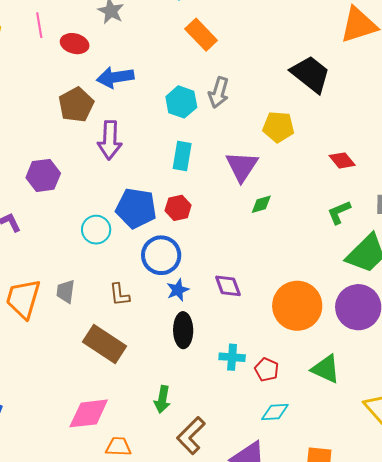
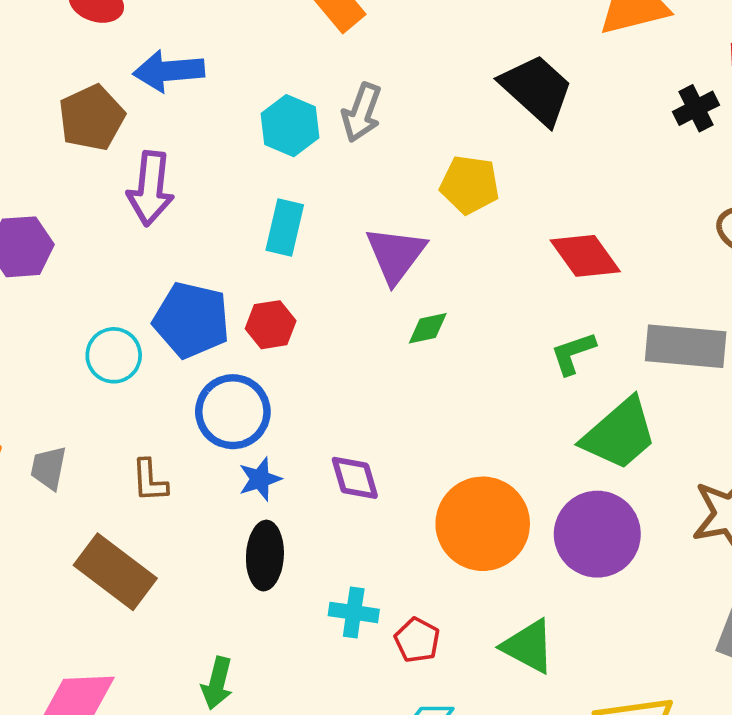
red diamond: (342, 160) -> (585, 256), size x1.4

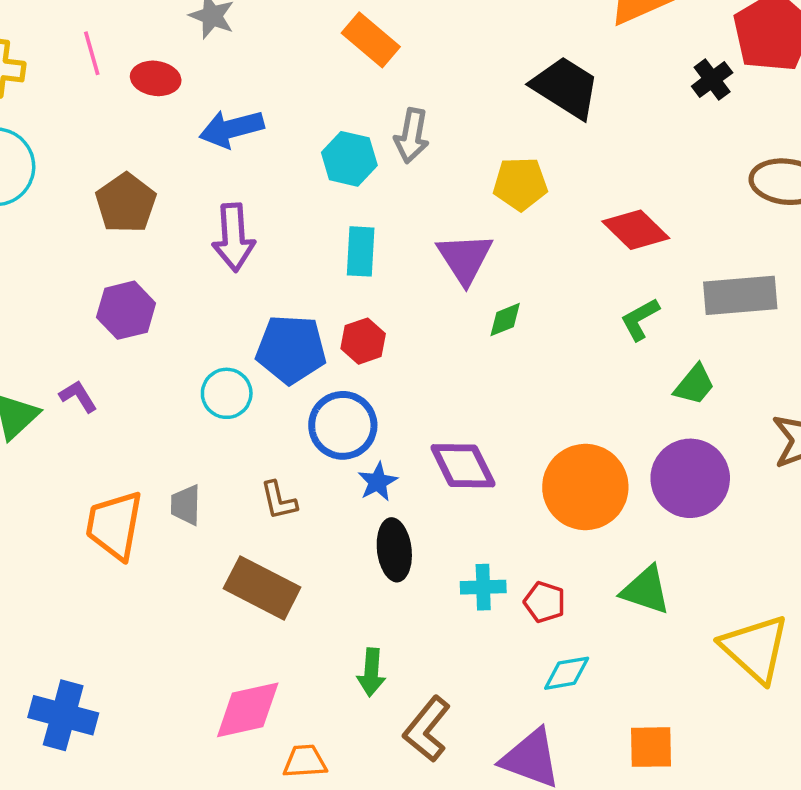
brown pentagon: (92, 118) -> (126, 203), moved
green trapezoid: (619, 434) -> (694, 385), size x0.6
purple diamond: (355, 478) -> (463, 466), size x1.4

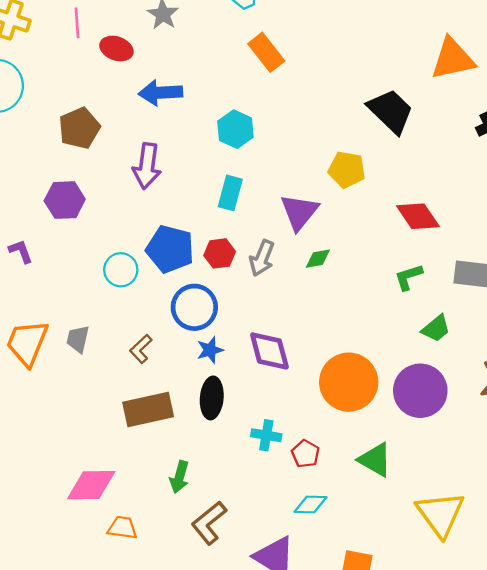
gray arrow: (412, 136) -> (262, 258), moved
brown L-shape: (279, 500) -> (141, 349), turned 48
brown rectangle: (262, 588) -> (148, 410), moved, turned -51

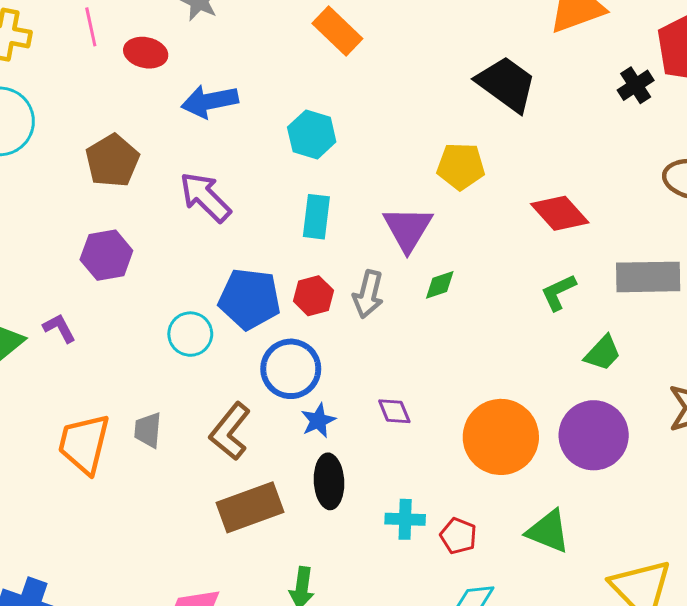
purple arrow: (147, 166) -> (205, 197), turned 135
brown L-shape: (141, 349) -> (230, 431), size x1.5
purple diamond: (269, 351) -> (394, 411), size x0.6

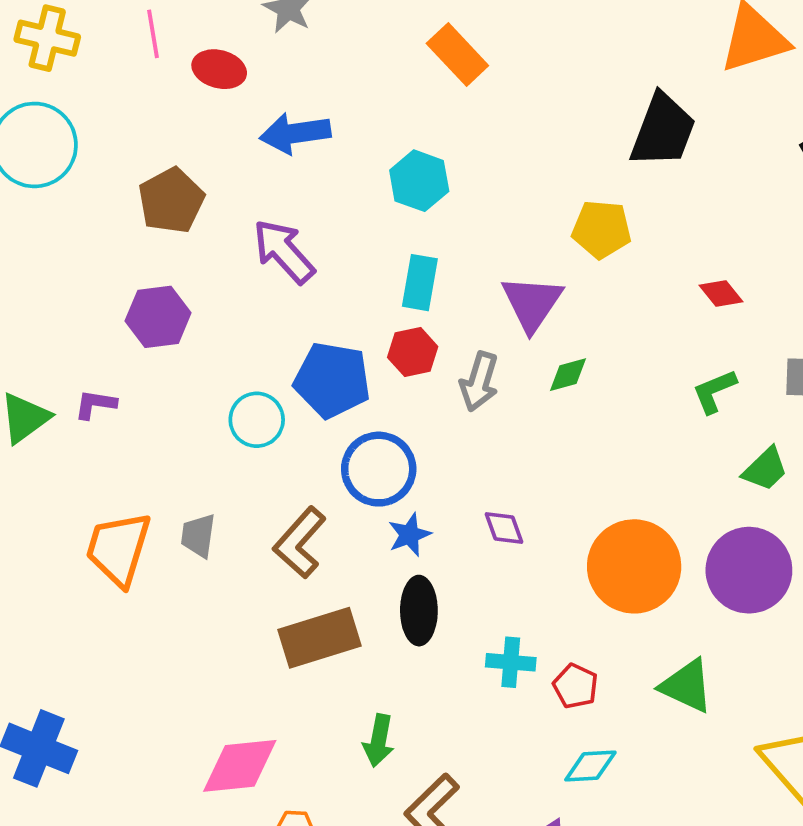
black trapezoid: (506, 84) -> (663, 130), turned 72
red diamond: (560, 213) -> (721, 294), size x0.6
red hexagon: (313, 296) -> (413, 352), moved
purple L-shape: (59, 328) -> (95, 404), turned -56

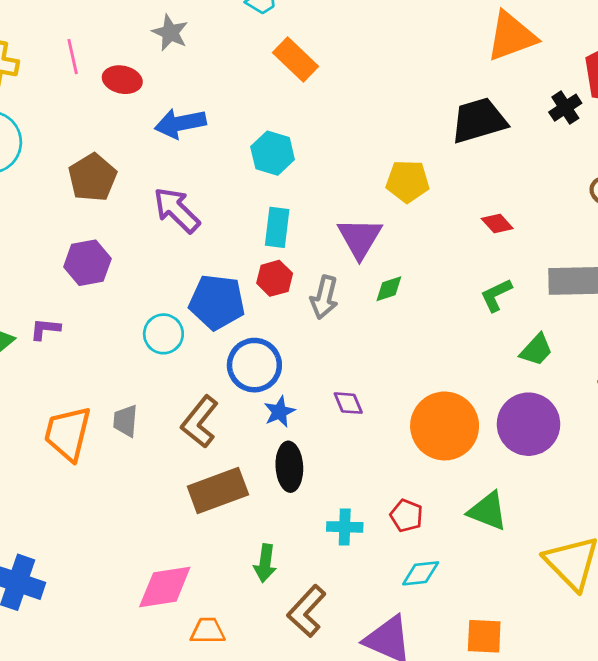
black trapezoid: (663, 130) -> (479, 120), moved, turned -124
cyan cross: (511, 662) -> (345, 527), moved

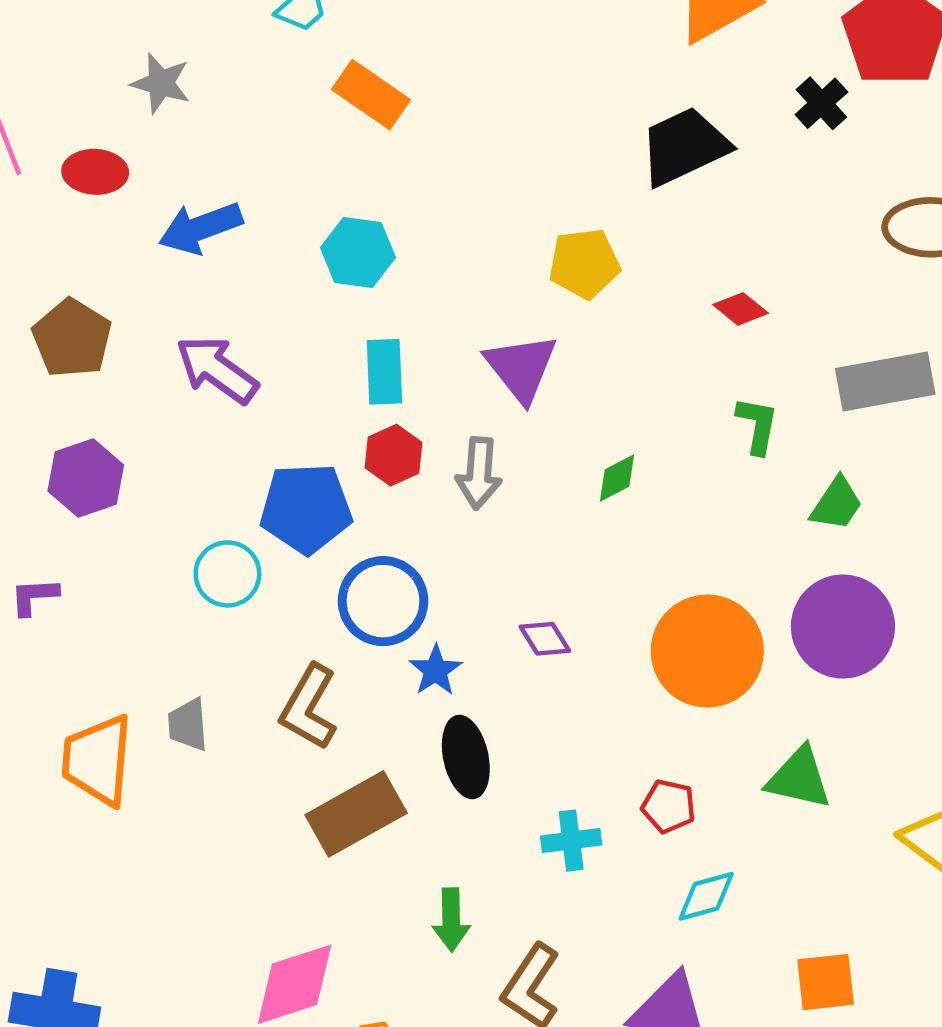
green diamond: (389, 289) -> (617, 478), moved
green L-shape: (496, 295) -> (757, 425), turned 135

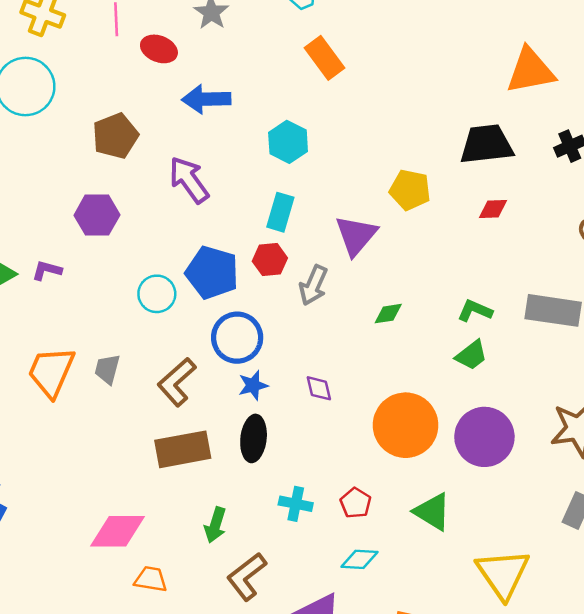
red diamond: (741, 309) -> (493, 209), moved, turned -60
green L-shape: (757, 425) -> (475, 311), turned -96
green trapezoid: (837, 504) -> (471, 355), moved

